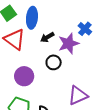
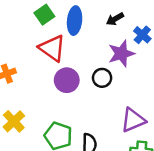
black arrow: (47, 37) -> (115, 19), moved
purple circle: (24, 76) -> (67, 80), moved

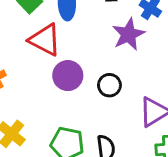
black circle: (102, 78) -> (109, 85), moved

